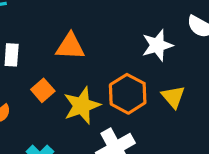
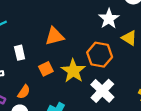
orange square: (43, 90) -> (46, 69), turned 32
yellow triangle: (173, 97) -> (129, 38), moved

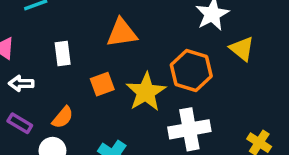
white cross: (102, 91) -> (189, 129), turned 30

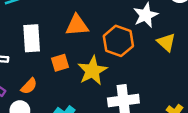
white rectangle: (63, 54) -> (32, 38), size x1.5
orange hexagon: (191, 70) -> (118, 41), moved

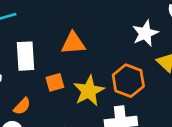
orange hexagon: (118, 41) -> (128, 81), moved

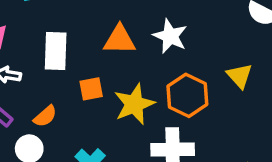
white star: (145, 33) -> (170, 36), moved, turned -30

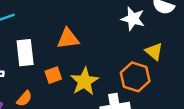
white star: (170, 36) -> (133, 19), moved
orange hexagon: (187, 95) -> (135, 77), moved

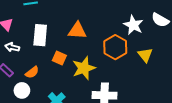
orange square: (53, 75) -> (59, 58), turned 32
orange hexagon: (135, 77) -> (115, 47), moved

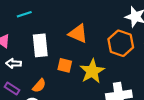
orange triangle: (77, 31) -> (78, 33), turned 30

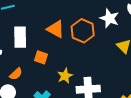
orange hexagon: (121, 43) -> (83, 31), moved
yellow star: (92, 71) -> (65, 76), moved, size x0.7

